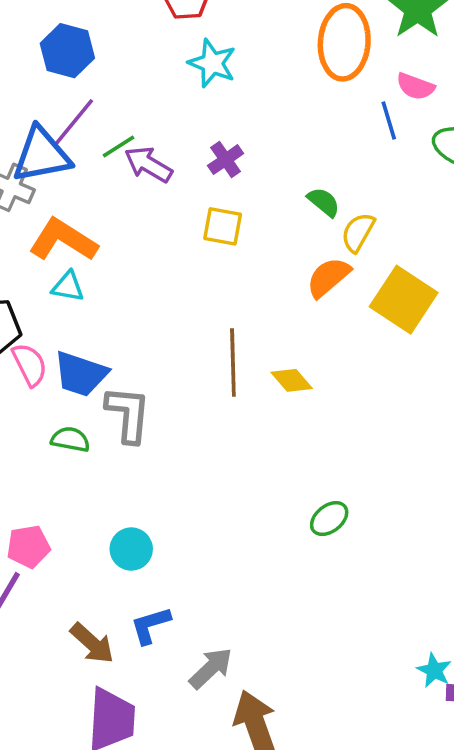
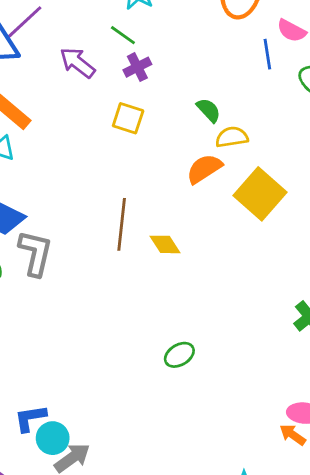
green line: (118, 146) -> (123, 35), moved, turned 60
yellow semicircle: (358, 232) -> (232, 137), turned 44
cyan circle: (131, 549) -> (53, 438), moved

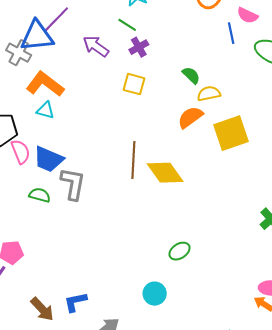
yellow square: (260, 194) -> (231, 133), turned 33
yellow diamond: (165, 244) -> (165, 173), size x1.6
cyan circle: (53, 438) -> (155, 294), moved

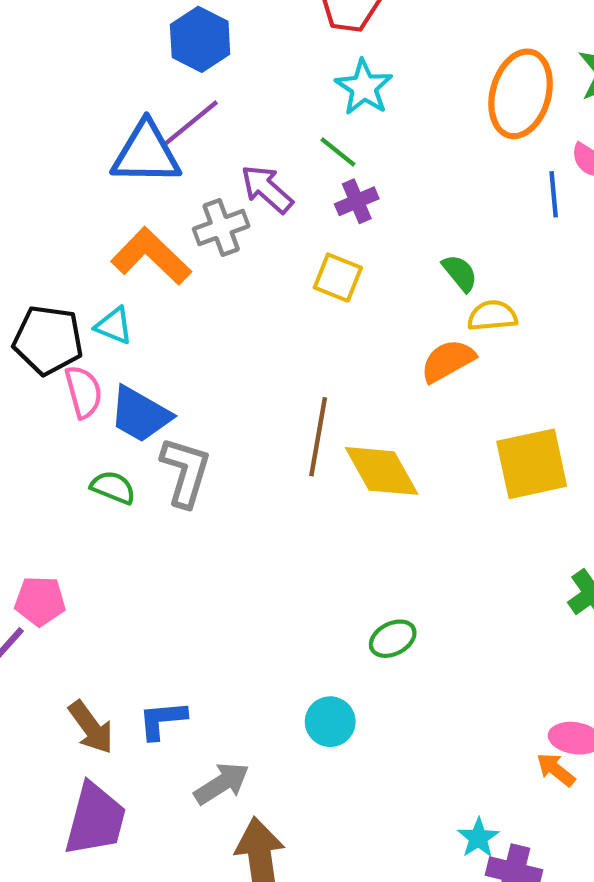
gray cross: (19, 53) -> (221, 227), moved, turned 35
cyan triangle: (45, 110) -> (114, 326), moved
yellow square: (231, 133) -> (532, 464), moved

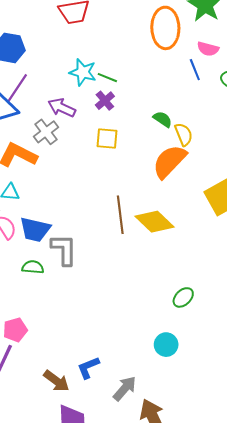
cyan star: (364, 87) -> (83, 72), moved
green line: (338, 152) -> (107, 78), moved
yellow semicircle: (492, 316) -> (184, 134), turned 90
orange semicircle: (448, 361) -> (169, 161), size x1.4

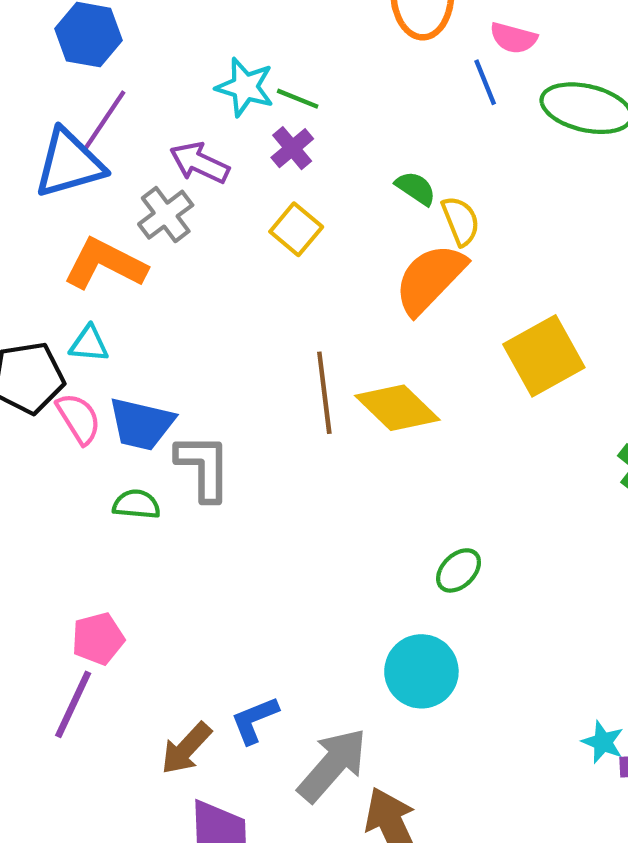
yellow square: (107, 138) -> (296, 229), turned 35
cyan circle: (166, 345) -> (421, 671), size x1.4
brown arrow: (56, 381) -> (186, 748), turned 96
gray arrow: (125, 388) -> (332, 765), size x1.4

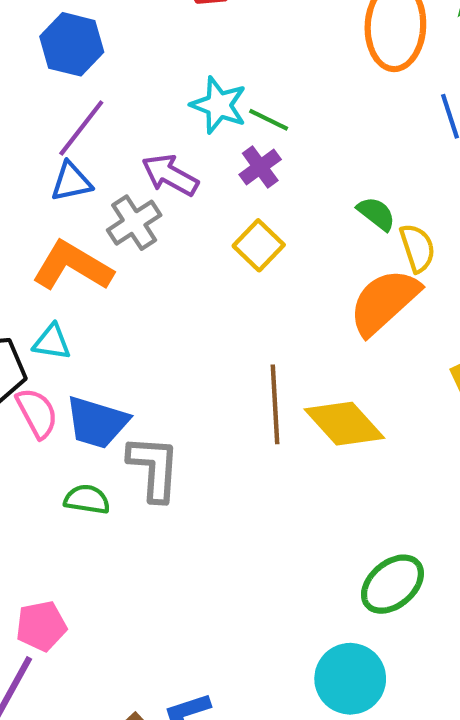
blue triangle: (69, 164) -> (71, 182), moved, size x0.6
green ellipse: (459, 570) -> (392, 584), size x1.4

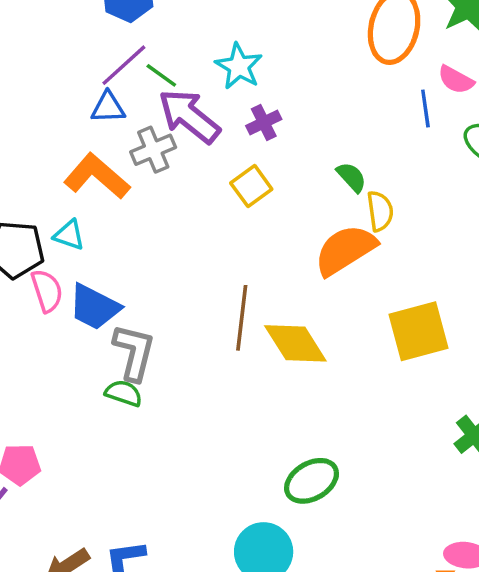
green line: (269, 120) -> (161, 75), moved
purple arrow: (170, 175) -> (189, 116), size x1.4
green semicircle: (87, 499) -> (124, 393), moved

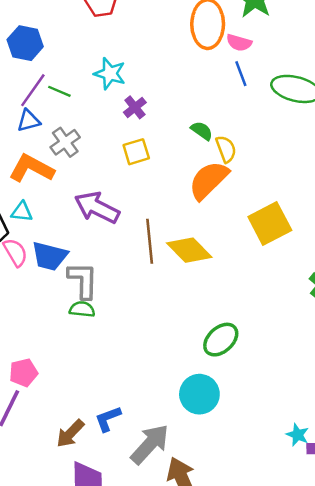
pink semicircle: (456, 80) -> (239, 43), moved
purple arrow: (189, 116) -> (97, 208), moved
yellow square: (251, 186) -> (136, 152), turned 32

